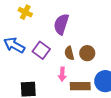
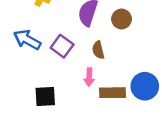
brown circle: (87, 53) -> (122, 19), moved

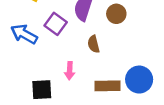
purple square: (62, 46) -> (56, 24), moved
pink arrow: (89, 77) -> (70, 71), moved

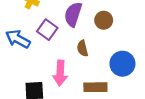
pink arrow: (70, 71) -> (60, 73), size x1.5
blue circle: (139, 80) -> (122, 64), moved

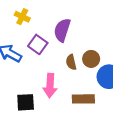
brown circle: (104, 20) -> (91, 59), moved

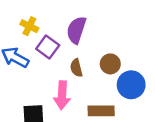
yellow cross: (22, 17) -> (29, 26), moved
brown semicircle: (71, 62) -> (76, 68), moved

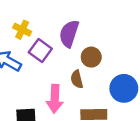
brown circle: (110, 64) -> (91, 57), moved
brown semicircle: (76, 68) -> (77, 79), moved

